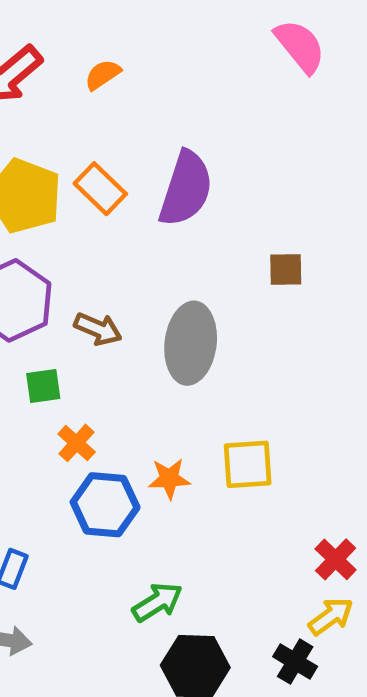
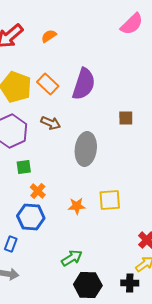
pink semicircle: (300, 46) -> (132, 24), turned 85
brown arrow: (98, 329) -> (51, 123), moved
blue hexagon: (105, 505) -> (31, 217), moved
black cross: (295, 662) -> (130, 283), turned -30

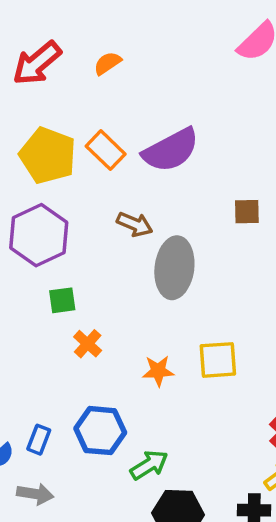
purple semicircle: (84, 84) -> (171, 150), turned 44
brown arrow: (51, 123) -> (135, 224), moved
blue hexagon: (31, 217) -> (100, 431), moved

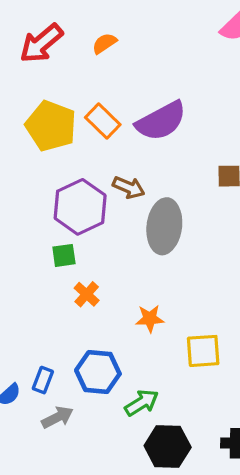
purple hexagon: (39, 235) -> (80, 207), moved
yellow square: (218, 360) -> (203, 351), moved
gray arrow: (35, 494) -> (57, 417), moved, turned -36

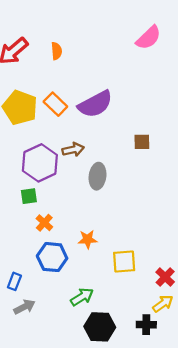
orange semicircle: (104, 43) -> (57, 51), turned 119
brown arrow: (129, 187) -> (73, 150), turned -35
gray ellipse: (164, 226) -> (98, 176), size x0.7
blue hexagon: (98, 372) -> (52, 257), moved

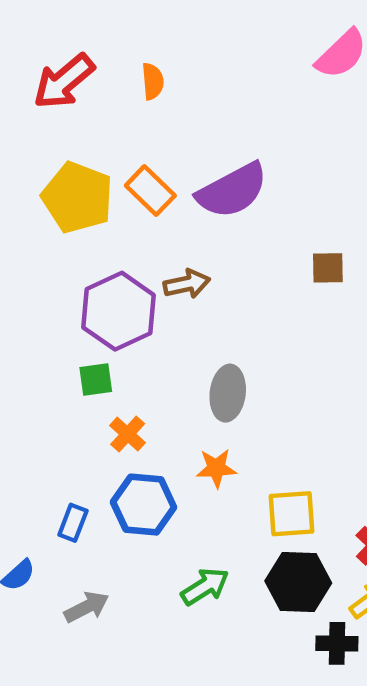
gray ellipse: (98, 176) -> (228, 393), moved
blue rectangle: (14, 281) -> (73, 523), moved
black hexagon: (100, 327) -> (298, 582), moved

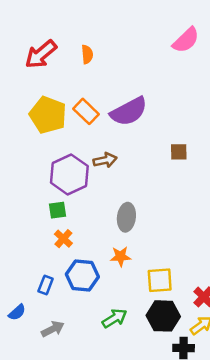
orange cross: (128, 434) -> (63, 239), moved

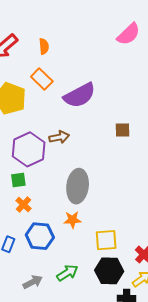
orange rectangle: (86, 111) -> (42, 79), moved
gray ellipse: (126, 217) -> (78, 186), size x1.4
gray arrow: (53, 329) -> (33, 282), moved

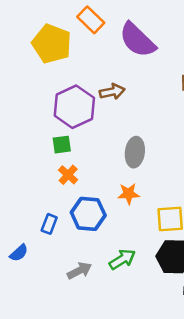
purple semicircle: (80, 95) -> (137, 40), turned 72
gray ellipse: (78, 186) -> (135, 152), size x0.7

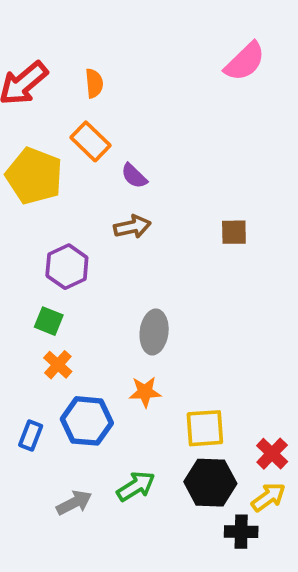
purple semicircle: (137, 40) -> (134, 176), moved, size x0.5
brown arrow: (112, 92) -> (132, 227), moved
purple hexagon: (74, 107) -> (67, 267), size x0.7
green square: (62, 145) -> (49, 321), turned 30

